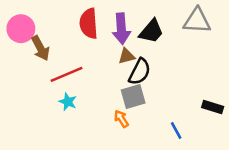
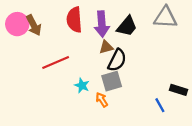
brown arrow: (40, 48) -> (34, 25), moved
cyan star: (68, 102) -> (82, 85), moved
blue line: (176, 130) -> (160, 105), moved

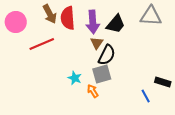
brown arrow: (34, 25) -> (50, 14), moved
brown triangle: (106, 47) -> (97, 43), turned -40
red line: (56, 62) -> (42, 44), moved

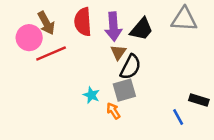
brown arrow: (50, 14) -> (46, 23), moved
pink circle: (16, 22) -> (29, 38), moved

